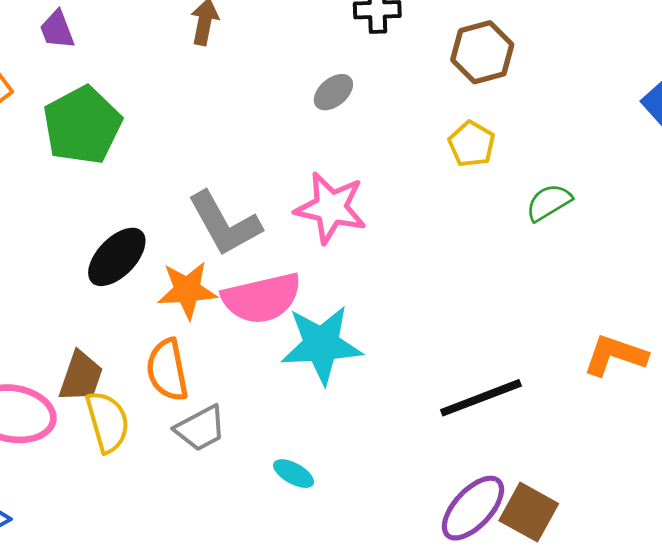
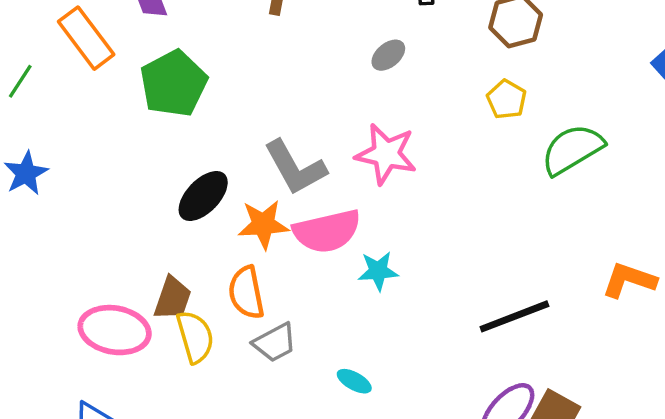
green semicircle: (549, 202) -> (572, 149), size x1.6
cyan star: (321, 345) -> (378, 271), size x0.6

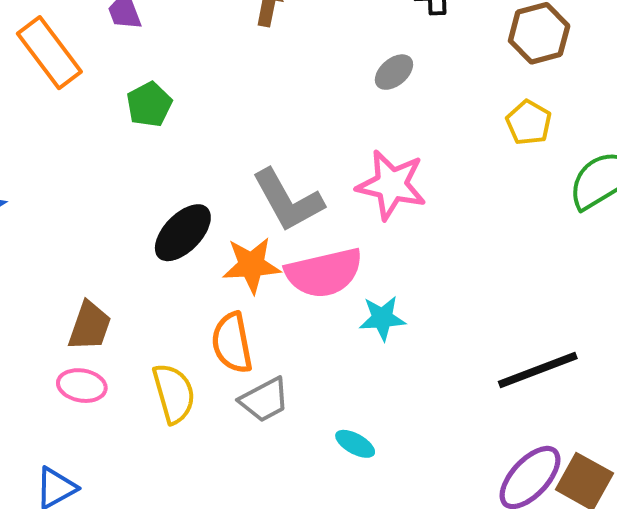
green pentagon: (174, 84) -> (149, 104), size x0.6
brown trapezoid: (172, 298) -> (90, 326), moved
pink ellipse: (115, 330) -> (82, 386), size x0.6

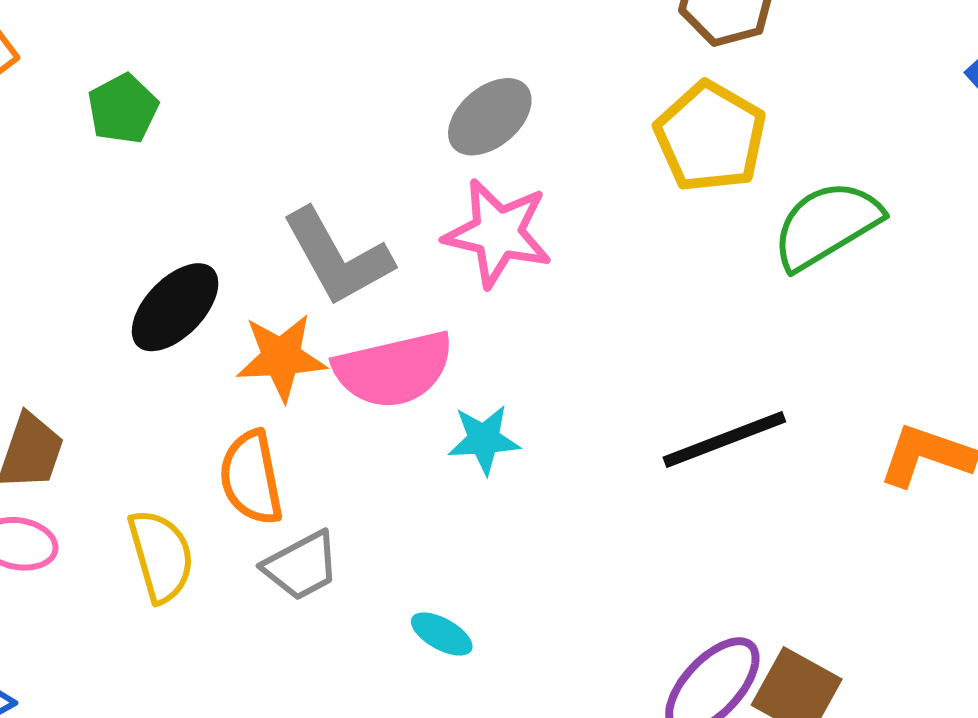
gray ellipse: (394, 72) -> (490, 117), moved, size x1.4
yellow pentagon: (529, 123) -> (710, 137), size x1.6
black line: (538, 370) -> (724, 440), moved

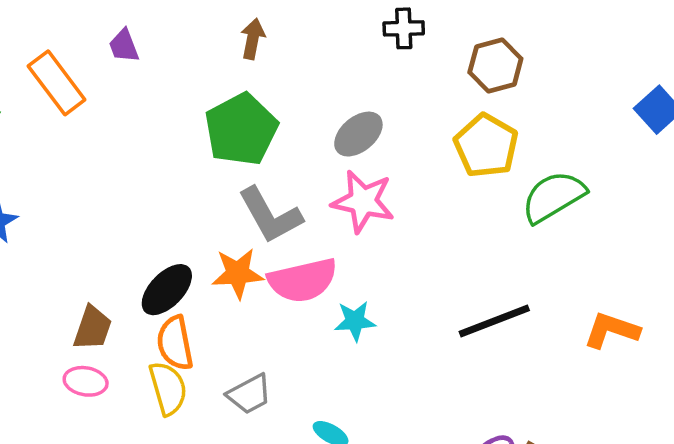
green pentagon: (123, 109) -> (241, 129), moved, size x1.8
black ellipse: (175, 307) -> (167, 290), moved
orange semicircle: (251, 478) -> (175, 343), moved

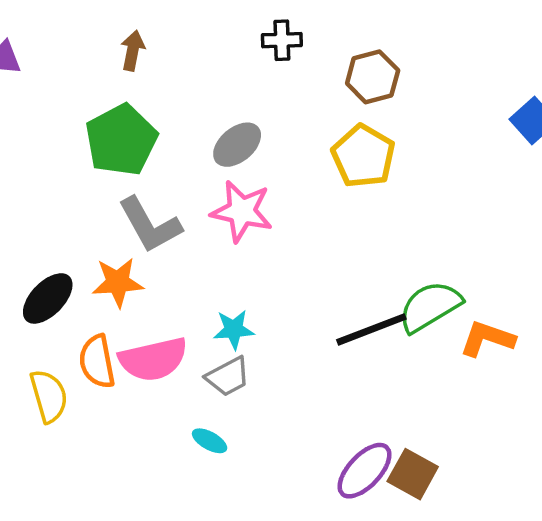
green semicircle: (553, 197) -> (430, 306), moved
pink semicircle: (303, 280) -> (153, 359), moved
orange semicircle: (175, 343) -> (97, 362), moved
gray trapezoid: (249, 394) -> (228, 377), moved

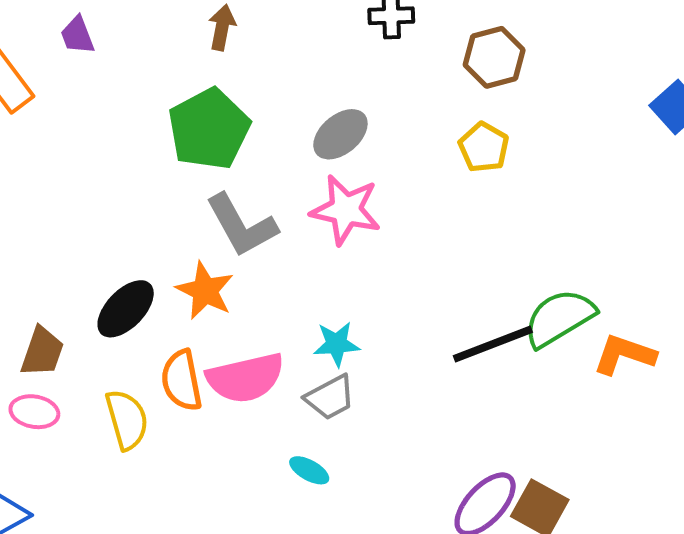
yellow pentagon: (363, 156) -> (484, 147), size x0.7
orange star: (118, 282) -> (205, 291), turned 30

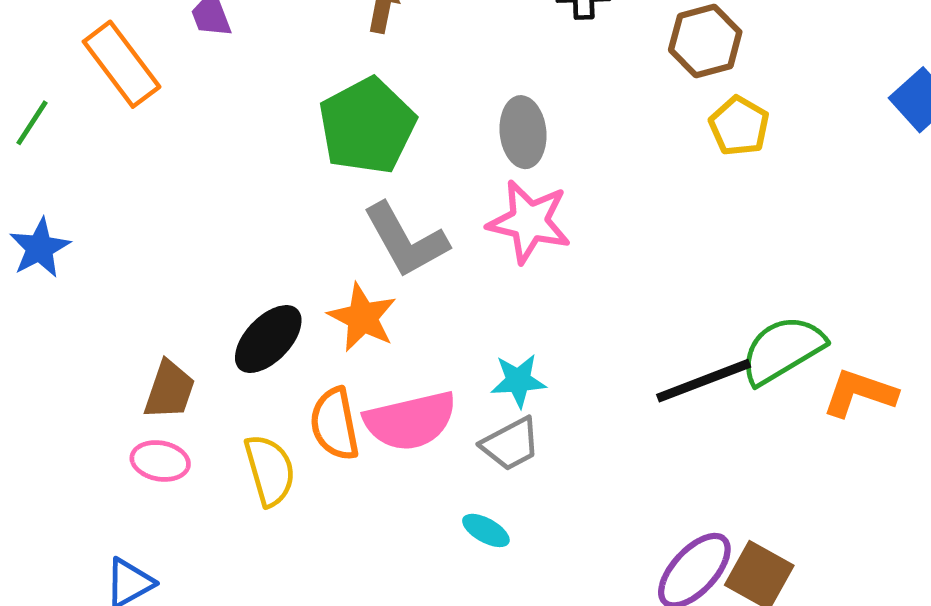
gray ellipse: (340, 134) -> (523, 132), turned -56
yellow pentagon: (484, 147) -> (739, 126), moved

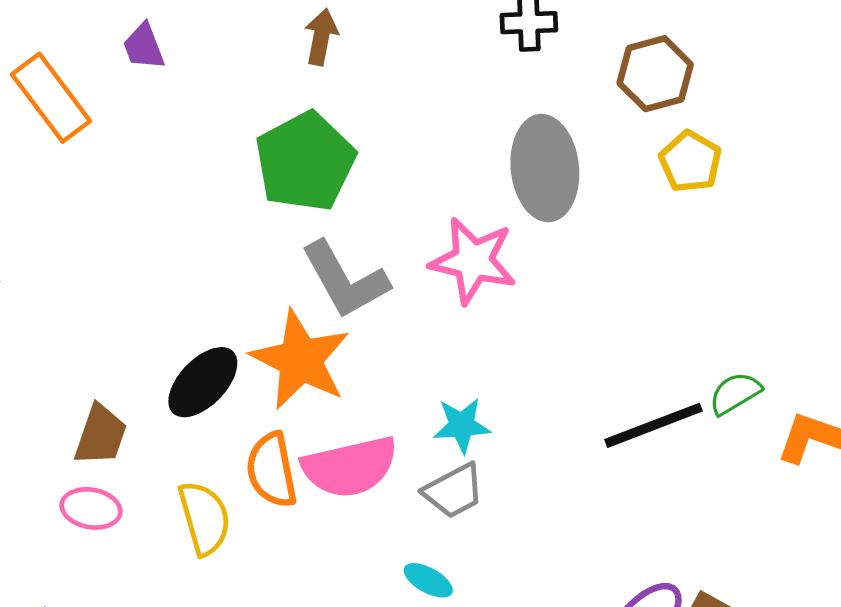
gray ellipse: (523, 132) -> (545, 168), moved, size x1.4
orange star: (362, 317) -> (300, 360), size x1.4
green semicircle: (782, 350) -> (735, 393), size x0.6

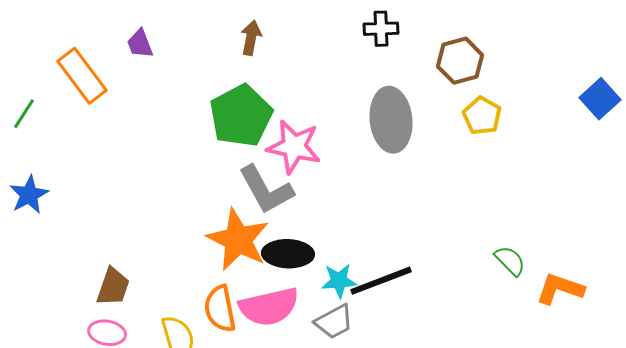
pink star: (473, 261) -> (294, 147), moved
black ellipse: (203, 382) -> (288, 254), moved, turned 48
green semicircle: (735, 393) -> (510, 261), turned 76
black line: (654, 425) -> (381, 281), moved

